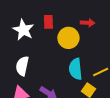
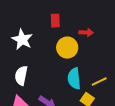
red rectangle: (48, 22) -> (55, 21), moved

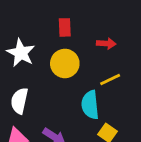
yellow circle: (67, 48) -> (65, 63), moved
yellow line: (99, 82) -> (110, 79), moved

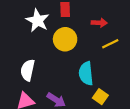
white star: (21, 53) -> (37, 21), moved
yellow line: (110, 79) -> (110, 44), moved

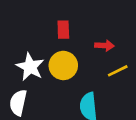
white star: (37, 21) -> (30, 67), moved

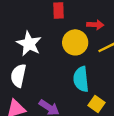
yellow circle: (63, 65) -> (75, 42), moved

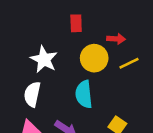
cyan semicircle: (81, 79) -> (84, 94), moved

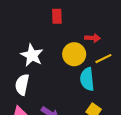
red rectangle: (76, 23) -> (57, 16), moved
cyan semicircle: (84, 94) -> (87, 79), moved

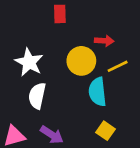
white semicircle: (22, 85) -> (37, 96), moved

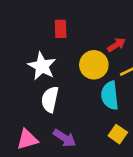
red rectangle: (60, 14) -> (61, 29), moved
red arrow: (104, 41) -> (116, 45), turned -36

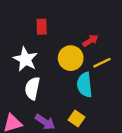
yellow square: (118, 134) -> (76, 119), moved

